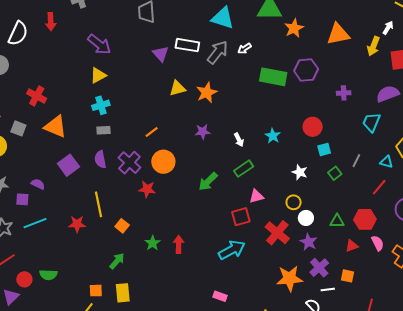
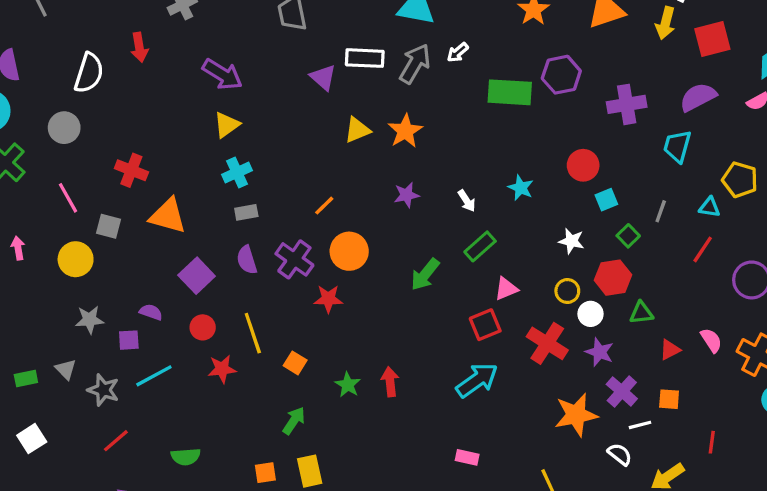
purple cross: (344, 93) -> (627, 104), size x1.6
red hexagon: (365, 219) -> (613, 278), moved
red circle: (24, 279) -> (203, 327), moved

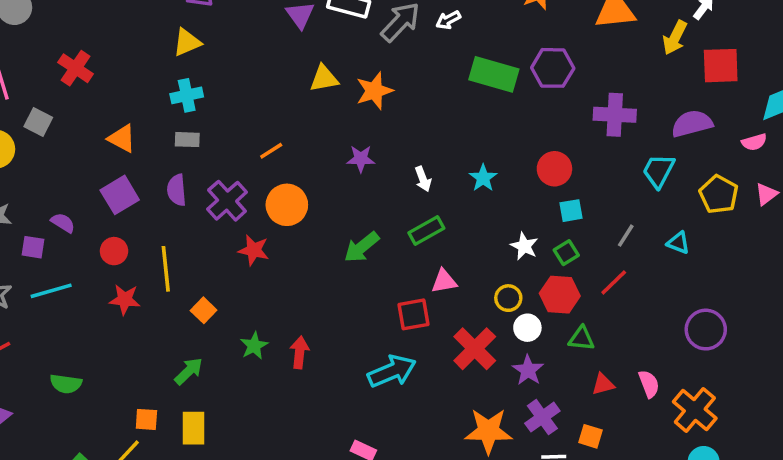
yellow pentagon: (740, 180) -> (719, 194), moved
orange triangle: (168, 216) -> (122, 139), moved, size x0.7
green square: (628, 236) -> (566, 253), moved
red line: (703, 249) -> (614, 282), moved

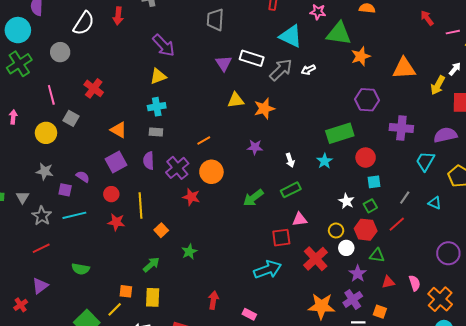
green rectangle: (494, 74) -> (340, 133), moved, turned -36
red arrow: (300, 352) -> (213, 300), moved
purple star: (528, 370) -> (358, 274), moved

